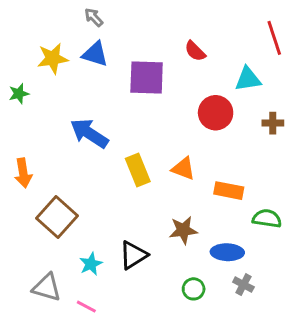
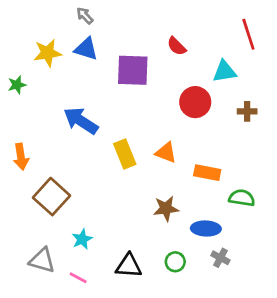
black triangle: (133, 255) -> (129, 266), moved, turned 36

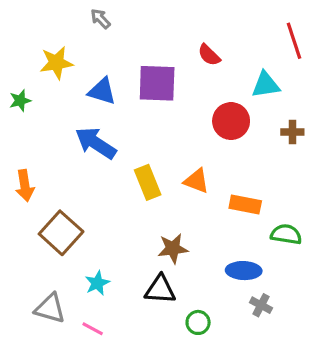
blue triangle: (86, 49) -> (102, 91), moved
brown star: (166, 209) -> (173, 249), moved
green circle: (175, 262) -> (198, 322), moved
black triangle: (129, 266) -> (160, 289), moved

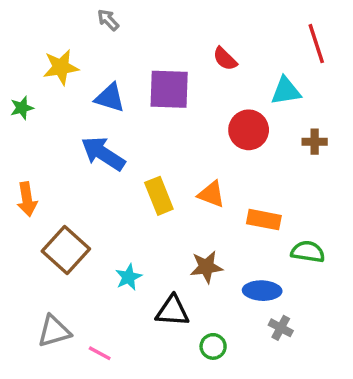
brown star: (173, 249) -> (206, 267), moved
cyan star: (97, 283) -> (128, 277), moved
gray triangle: (50, 308) -> (54, 331), turned -32

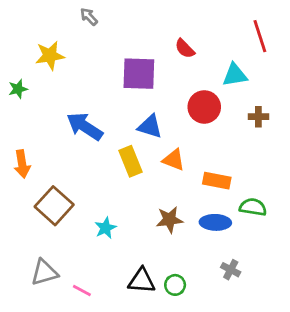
blue triangle: (110, 98) -> (150, 126), moved
blue ellipse: (262, 291) -> (215, 222), moved
black triangle: (172, 311) -> (142, 281), moved

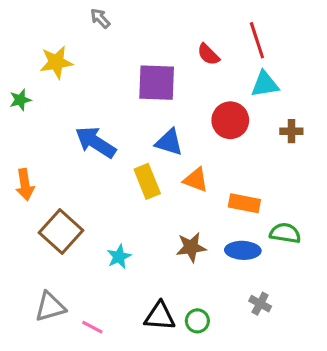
red line: (260, 36) -> (257, 40), moved

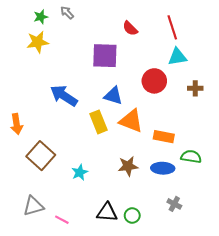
red semicircle: (208, 54) -> (130, 28), moved
green star: (20, 100) -> (41, 17), moved
orange triangle: (196, 180) -> (131, 121), size x1.4

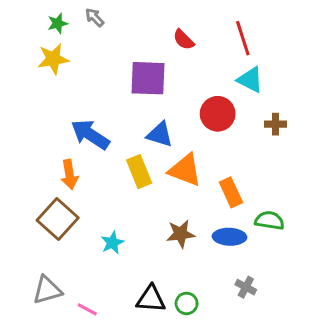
cyan triangle: (177, 57) -> (250, 80), turned 36
orange arrow: (17, 124) -> (69, 175), moved
orange rectangle: (164, 137) -> (231, 192), turned 54

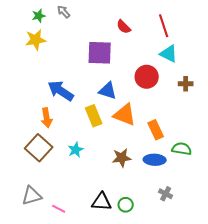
cyan star: (112, 243) -> (76, 150), moved

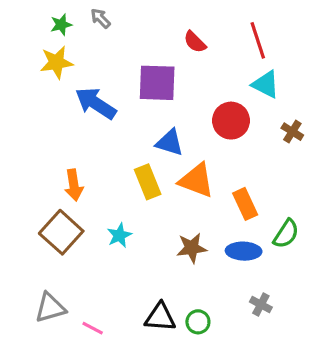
brown cross: (186, 84) -> (292, 132), turned 32
blue arrow: (61, 91) -> (96, 103), moved
green semicircle: (182, 149) -> (286, 234), turned 114

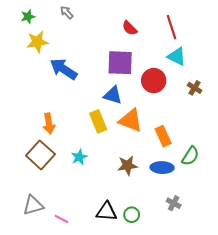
green star: (61, 25) -> (28, 17), moved
purple square: (157, 83) -> (120, 63), moved

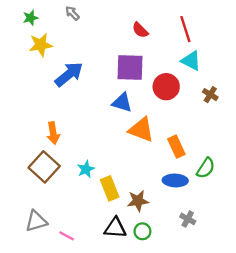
blue arrow: (64, 69) -> (69, 74), turned 108
yellow rectangle: (98, 121) -> (110, 188), moved
brown star: (127, 165) -> (138, 201), moved

